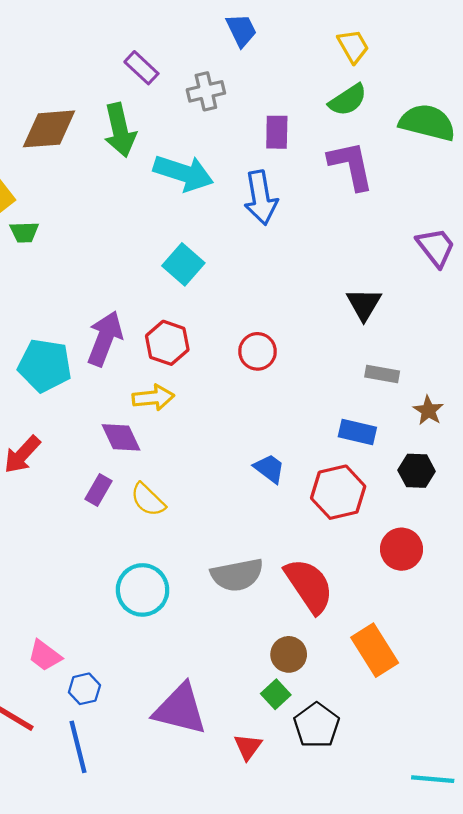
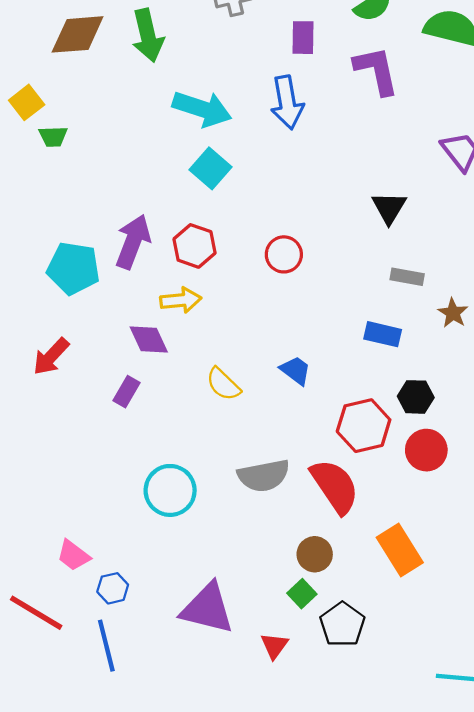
cyan arrow: (183, 173) -> (202, 109), moved
black hexagon: (417, 471) -> (416, 397), moved
red hexagon: (338, 492) -> (364, 426), moved
yellow semicircle: (148, 500) -> (223, 384), moved

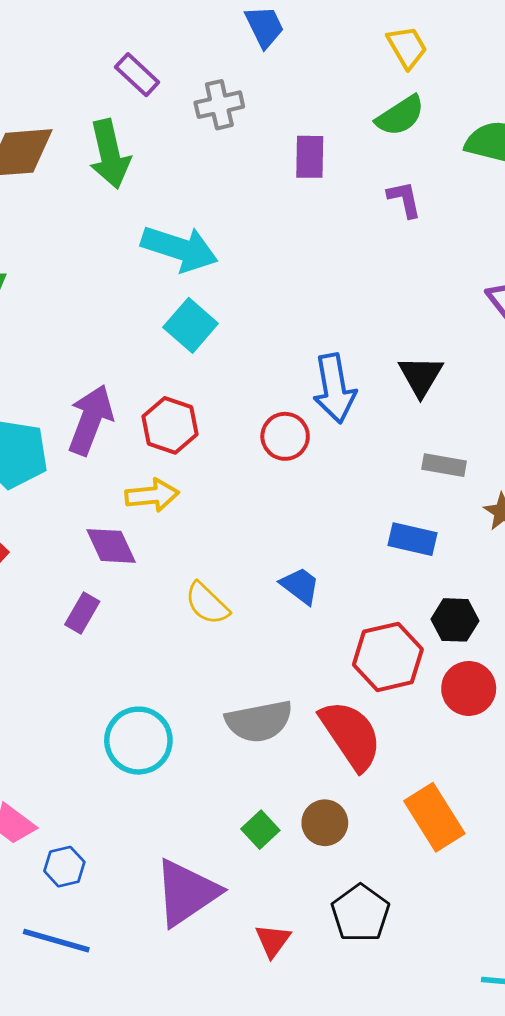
purple L-shape: (376, 71) -> (404, 199), size x0.6
blue arrow: (287, 102) -> (334, 388), moved
green square: (302, 594) -> (260, 830), moved
purple triangle: (207, 608) -> (186, 893), turned -48
blue line: (106, 646) -> (56, 941), turned -60

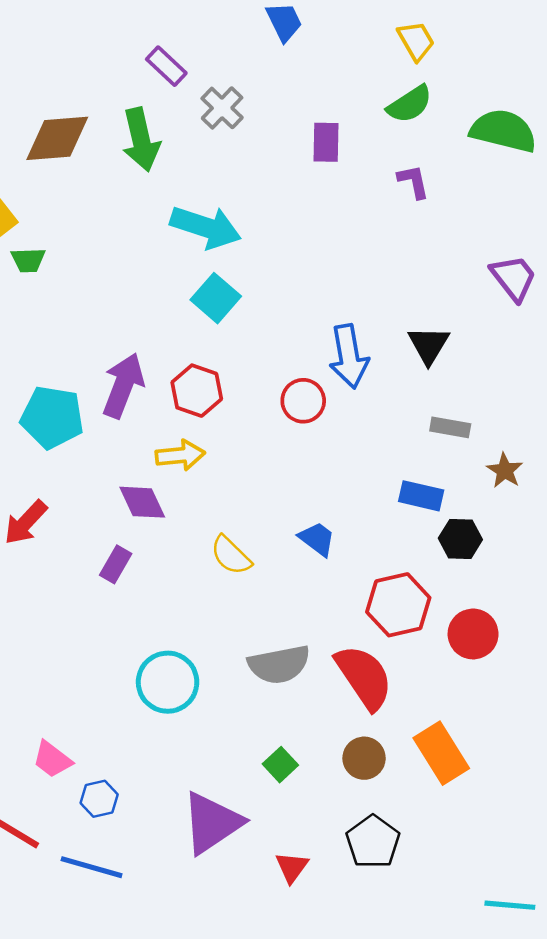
gray cross: (219, 105) -> (222, 108), moved, turned -33
black hexagon: (455, 620) -> (460, 539), moved
brown circle: (325, 823) -> (364, 758), moved

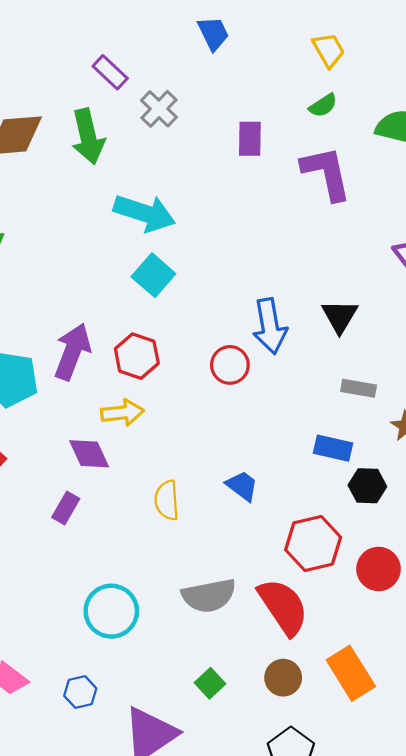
green semicircle: (410, 104) -> (323, 106), size x0.7
purple L-shape: (413, 181) -> (326, 173), size x1.8
yellow semicircle: (231, 555) -> (167, 500), turned 42
blue hexagon: (99, 799) -> (80, 692), moved

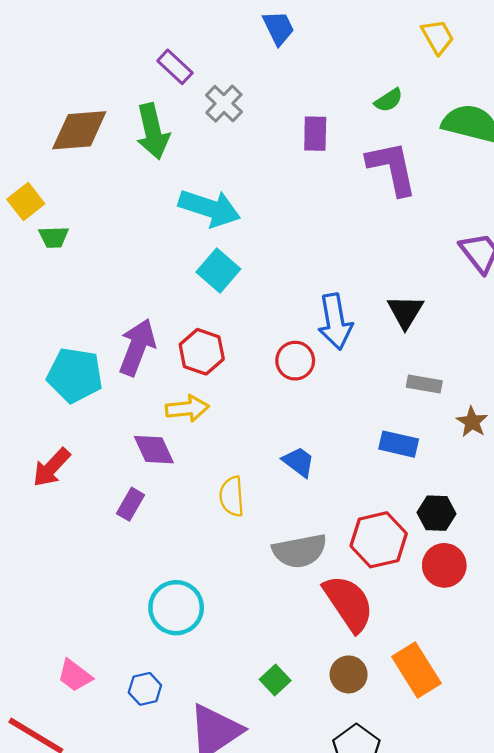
yellow trapezoid: (329, 50) -> (438, 37), moved
blue trapezoid: (242, 486) -> (299, 462), moved
black hexagon: (367, 486) -> (436, 513), moved
gray semicircle: (209, 596) -> (300, 551), moved

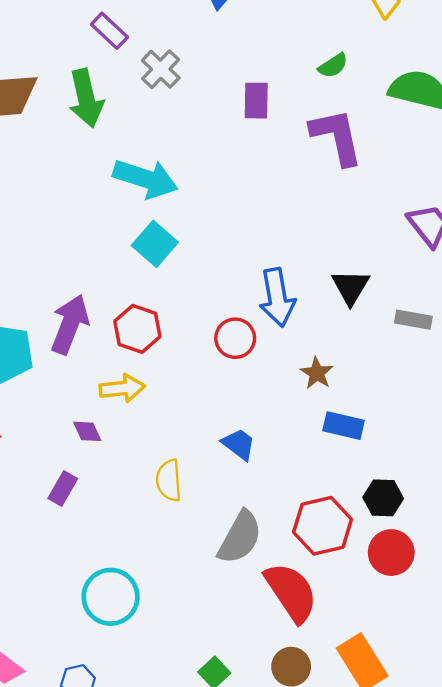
gray rectangle: (424, 384) -> (413, 320), moved
brown star: (472, 422) -> (317, 373), moved
purple diamond: (154, 450) -> (87, 431), size x0.7
gray semicircle: (300, 551) -> (240, 537), turned -50

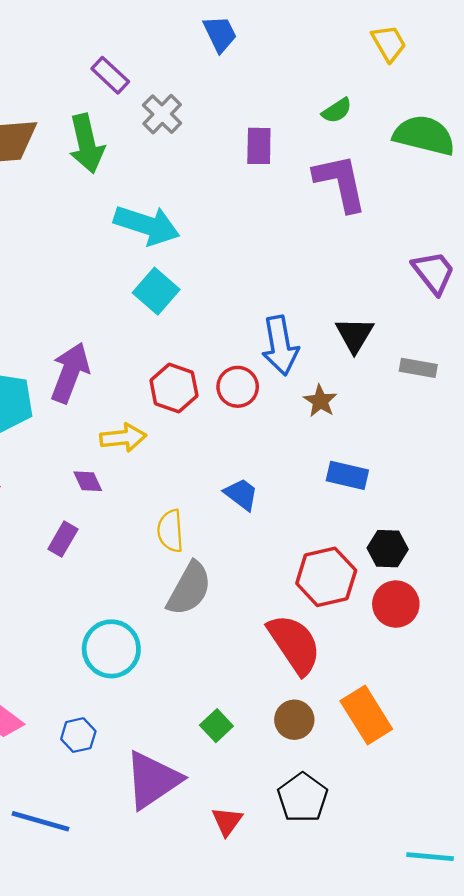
red hexagon: (137, 329) -> (174, 388), moved
brown star: (317, 373) -> (320, 401), moved
gray semicircle: (240, 537) -> (189, 589), moved

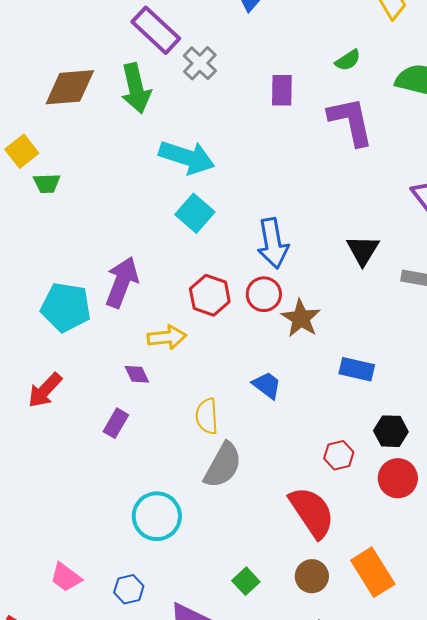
purple rectangle: (110, 75) -> (156, 30), size x1.5
blue arrow: (280, 345) -> (273, 243), moved
brown star: (320, 401) -> (301, 318), moved, size x1.4
red hexagon: (326, 577) -> (339, 455), size x0.6

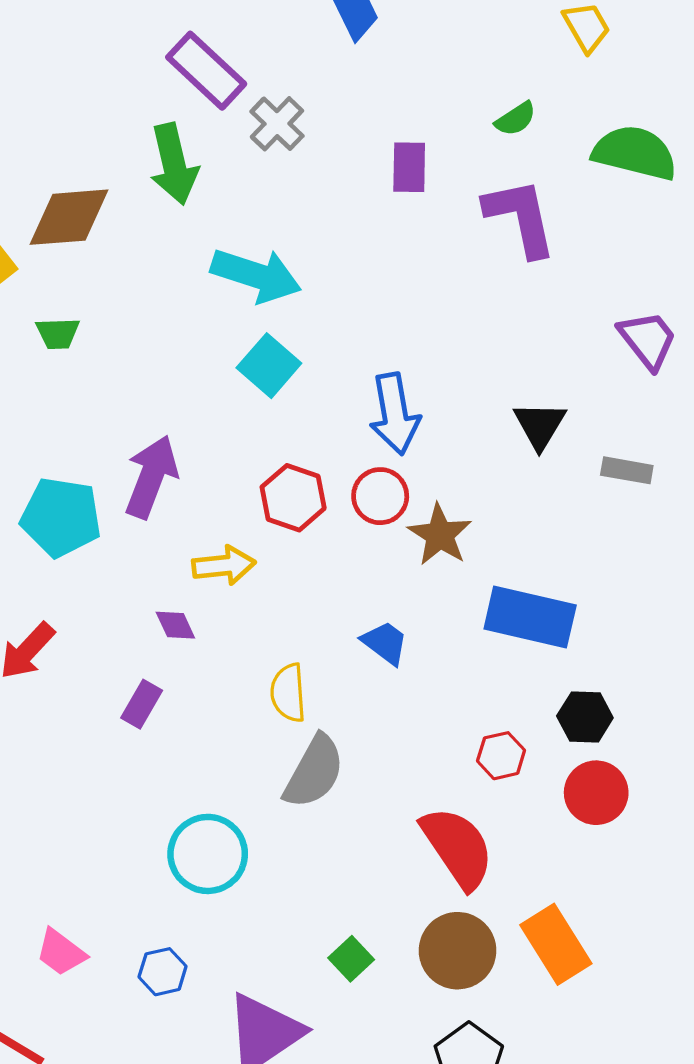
brown diamond: (70, 87) -> (69, 217), moved
green trapezoid: (47, 183) -> (58, 333), moved
blue rectangle: (357, 369) -> (530, 617), size x1.6
brown circle: (312, 576) -> (458, 951), size x1.4

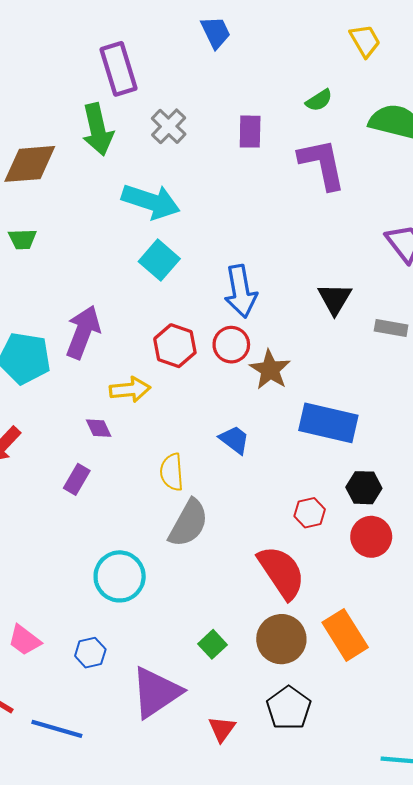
purple rectangle: (206, 71) -> (118, 69), turned 30
gray cross: (277, 124) -> (169, 126), moved

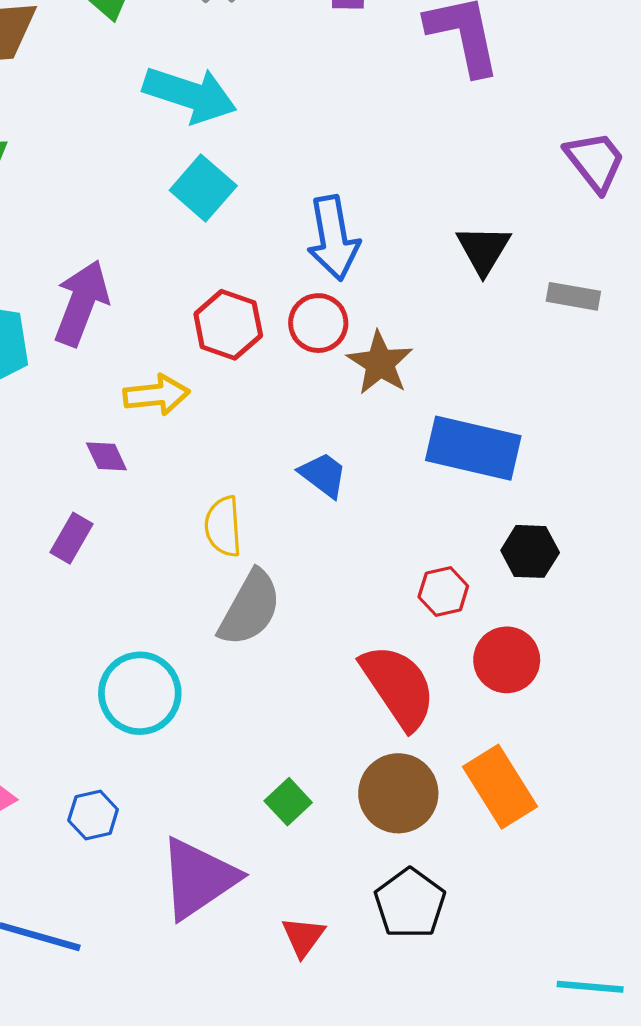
red circle: (371, 537) -> (507, 660), moved

